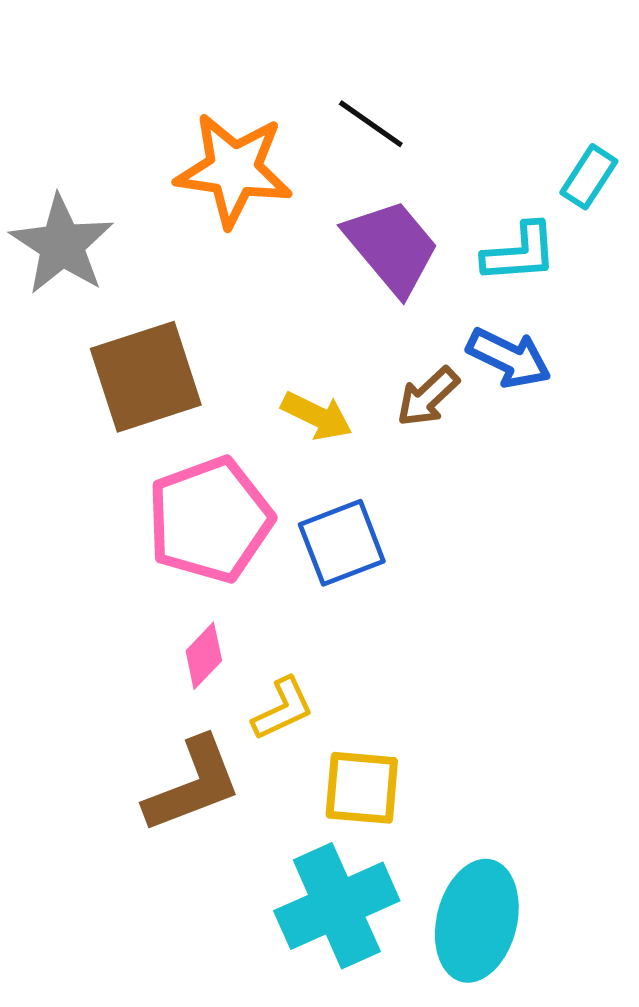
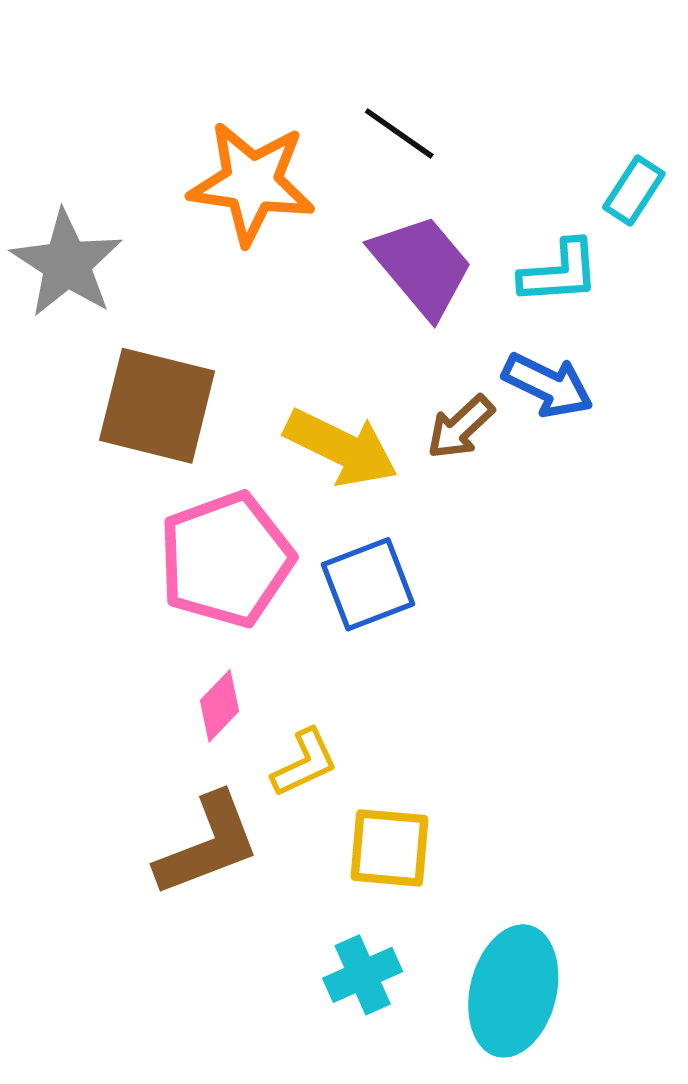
brown square: (146, 377) -> (157, 406), turned 32
yellow arrow: (317, 416) -> (341, 448), size x1.5
cyan cross: (337, 906) -> (363, 975), size x0.6

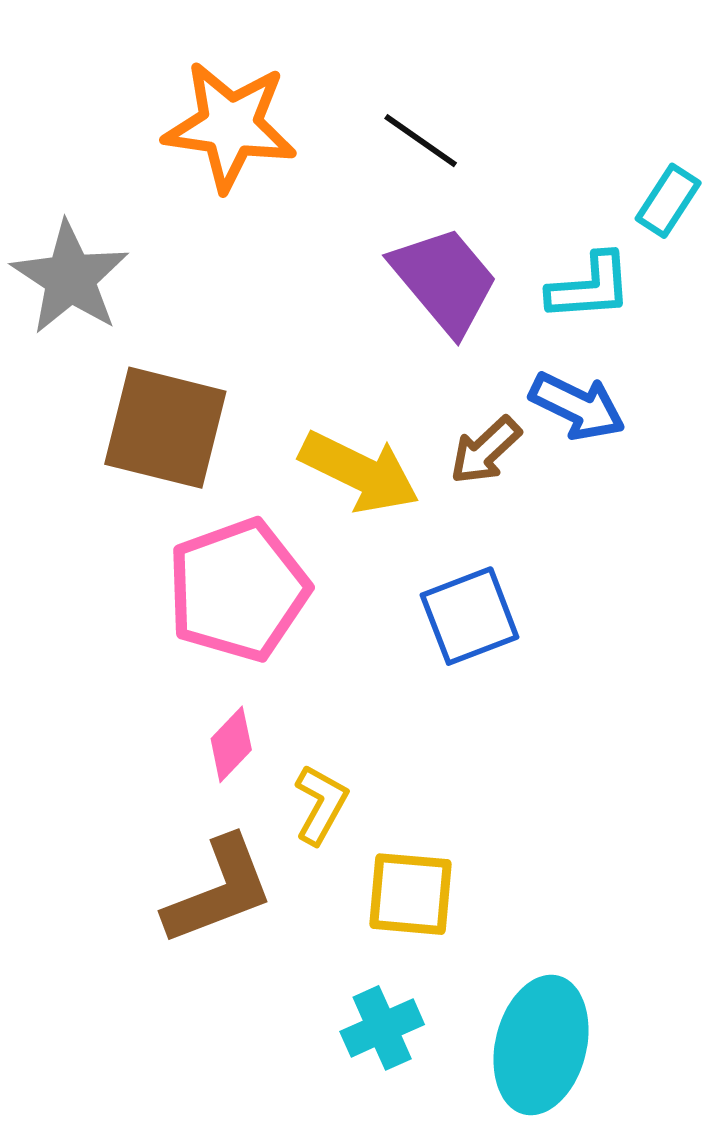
orange star: (252, 183) -> (230, 126), moved
blue square: (368, 584) -> (470, 616), moved
yellow L-shape: (305, 763) -> (321, 804), turned -36

